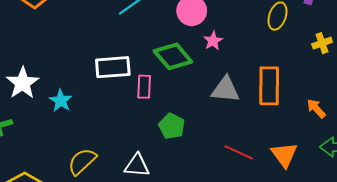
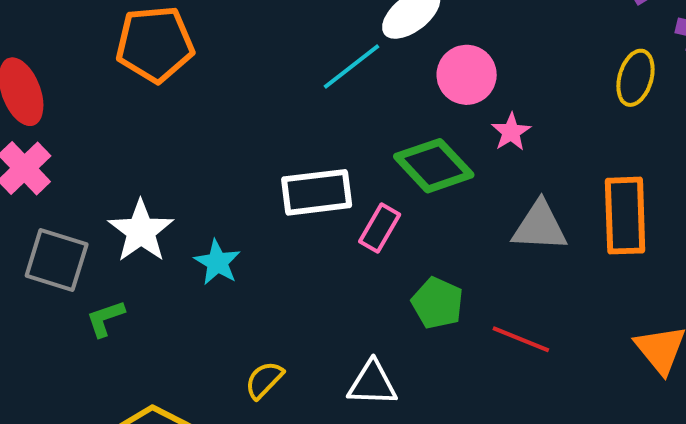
pink rectangle: (144, 87) -> (380, 228), turned 30
red line: (239, 152) -> (521, 339), moved
yellow semicircle: (82, 161) -> (264, 380), size x0.7

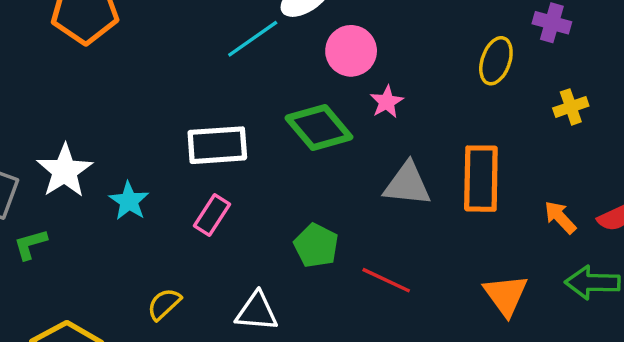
pink rectangle: (380, 228) -> (212, 215), moved

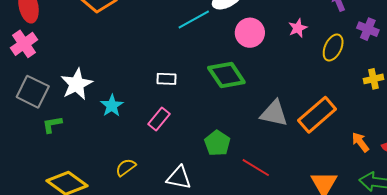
pink star: (387, 102) -> (298, 28), moved
white rectangle: (217, 145) -> (166, 79), size x0.6
orange rectangle: (481, 179) -> (317, 115), turned 42

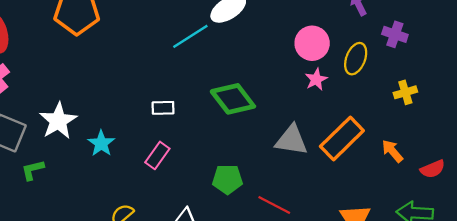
pink star: (298, 28) -> (316, 79), moved
pink circle: (250, 33) -> (312, 43), moved
orange arrow: (360, 142) -> (392, 151), moved
green pentagon: (217, 143) -> (228, 179), turned -30

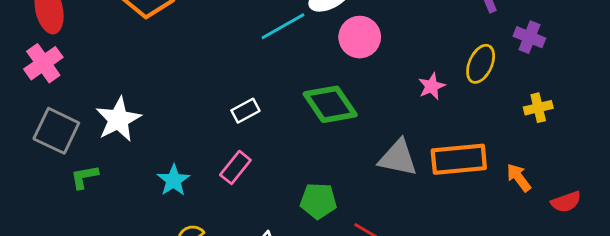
pink circle: (312, 43) -> (360, 37), moved
white rectangle: (163, 108) -> (245, 111), turned -30
orange rectangle: (342, 139) -> (459, 159), turned 36
cyan star: (101, 143) -> (174, 180), moved

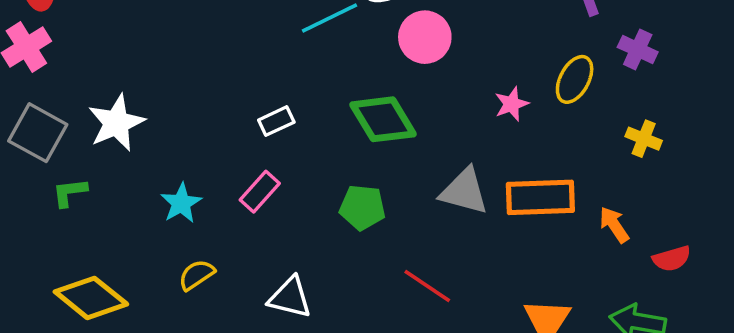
yellow cross: (538, 108) -> (644, 139), turned 32
green pentagon: (318, 201) -> (362, 207), moved

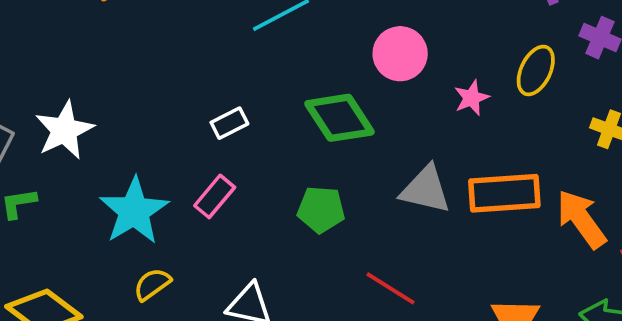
pink circle: (425, 37) -> (400, 54), moved
cyan star: (181, 203) -> (134, 211), size x1.6
orange arrow: (614, 225) -> (581, 219), size x1.6

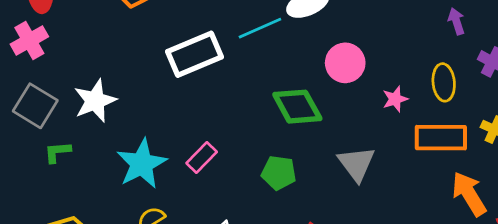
yellow ellipse: (536, 70) -> (444, 82), turned -36
white rectangle: (229, 123) -> (195, 54), moved, size x2.0
gray triangle: (426, 189) -> (357, 164), turned 36
orange rectangle: (504, 193) -> (441, 138), moved

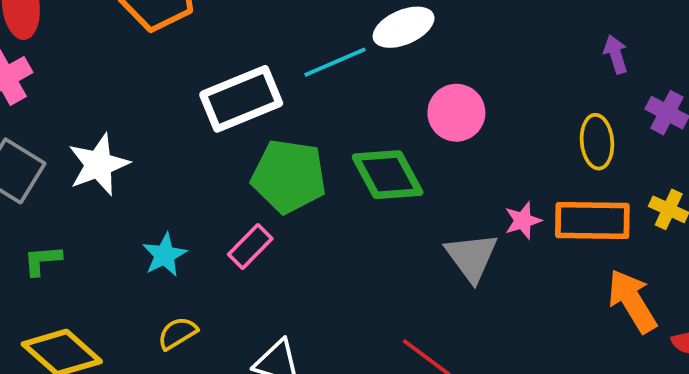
pink star: (395, 99) -> (523, 221), moved
green L-shape: (57, 152) -> (42, 260), moved
cyan star: (142, 164) -> (165, 255), size x0.6
green pentagon: (279, 173) -> (289, 176), moved, size x1.5

